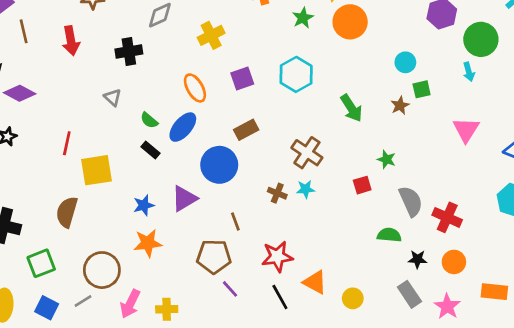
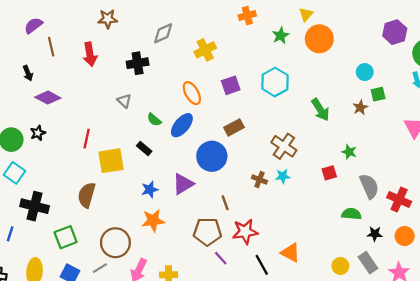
black rectangle: (150, 150) -> (144, 148), moved
red star: (277, 257) -> (245, 232), moved
yellow circle: (353, 298) -> (340, 266), moved

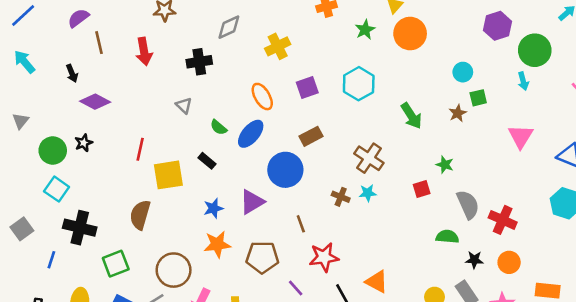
brown pentagon: (207, 232) -> (262, 257), moved

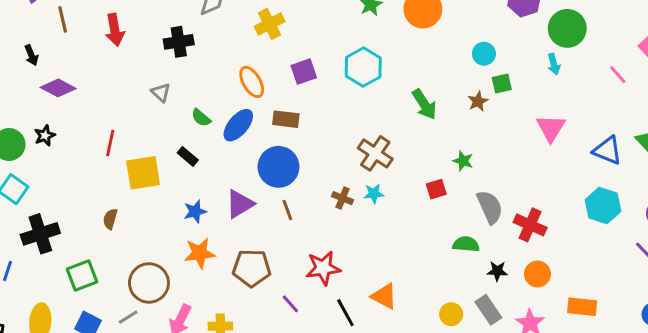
brown rectangle: (311, 136) -> (286, 119), moved, turned 35
brown semicircle: (140, 215) -> (110, 219), size x0.6
brown line: (301, 224) -> (287, 210), moved
black cross: (80, 228) -> (40, 234), turned -32

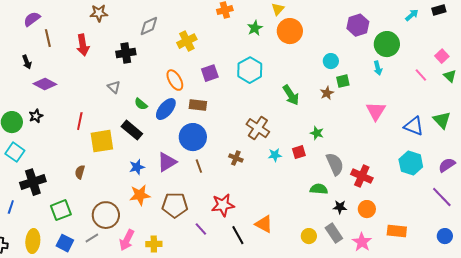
black rectangle: (188, 156) -> (132, 130), size x1.5
cyan star: (374, 194) -> (275, 155), moved

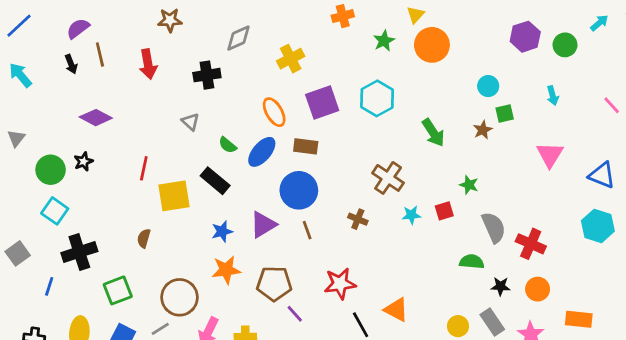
green circle: (387, 44) -> (565, 45), moved, size x0.7
black arrow: (27, 62) -> (71, 64), moved
purple square: (210, 73) -> (322, 103), size x1.4
purple line: (201, 229) -> (295, 314), moved

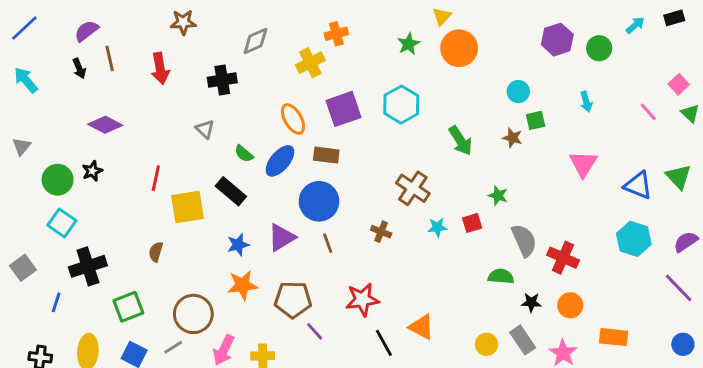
orange cross: (343, 16) -> (336, 34), moved
brown star: (483, 130) -> (513, 138), turned -30

